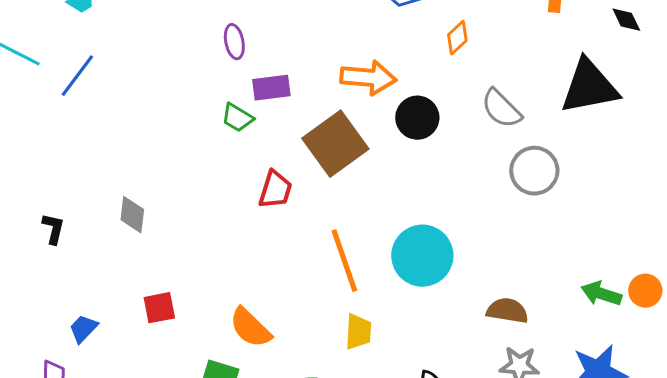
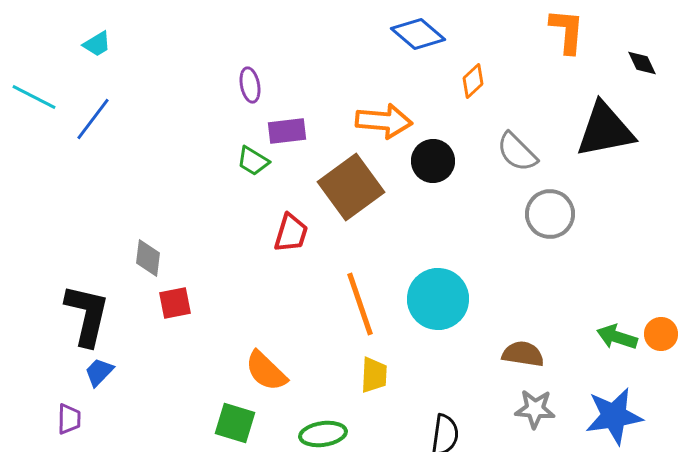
black L-shape: (53, 229) -> (87, 315), moved, size x2.0
red square: (159, 308) -> (175, 303), moved

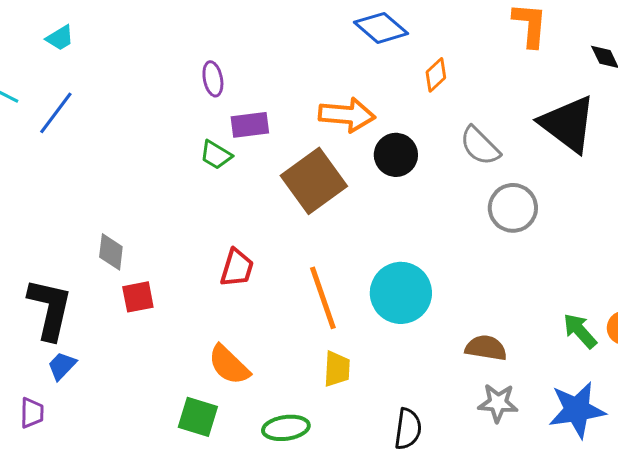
black triangle: (605, 130) -> (568, 124), turned 48
red trapezoid: (291, 233) -> (237, 268), moved
green arrow: (617, 337) -> (580, 331), turned 30

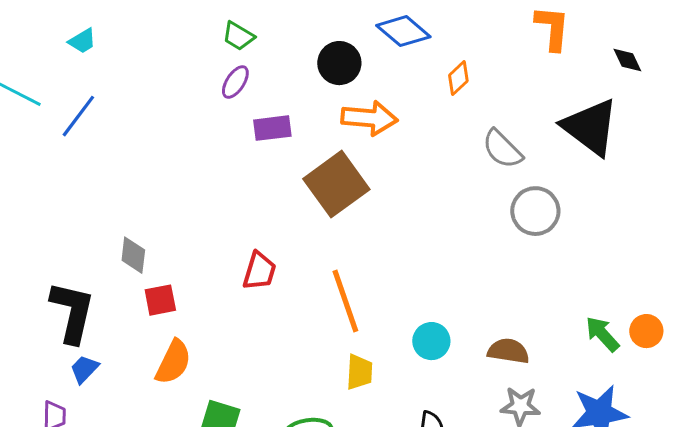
purple ellipse: (213, 79) -> (235, 82), turned 44
green trapezoid: (216, 155) -> (238, 36), moved
black circle: (396, 155) -> (339, 63), moved
cyan circle: (401, 293) -> (431, 341), moved, size x0.6
orange semicircle: (229, 365) -> (173, 362), moved, turned -108

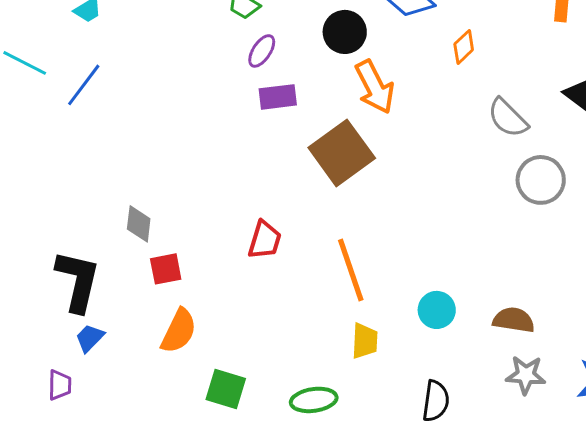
purple ellipse: (235, 82) -> (262, 51), moved
orange arrow: (369, 118) -> (375, 87), turned 58

